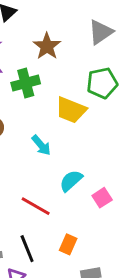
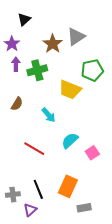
gray triangle: (101, 32) -> (76, 37), moved
red line: (36, 206) -> (34, 149), moved
orange rectangle: (68, 244) -> (68, 186), size x1.5

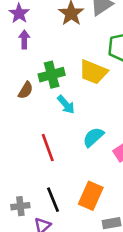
green cross: (37, 70) -> (52, 75), moved
red line: (34, 149) -> (48, 148), turned 40

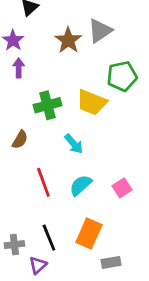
brown semicircle: (26, 90) -> (20, 140), moved
cyan arrow: (66, 105) -> (74, 144), moved
cyan semicircle: (93, 137) -> (81, 185), moved

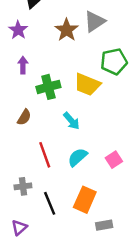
purple arrow: (19, 68) -> (23, 65), moved
gray cross: (14, 245) -> (23, 186), moved
purple triangle: (38, 265) -> (19, 228), moved

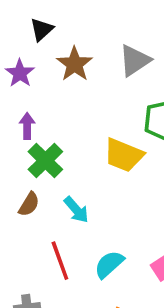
brown star: (67, 30) -> (74, 64), moved
green cross: (48, 87) -> (45, 161), moved, turned -30
cyan arrow: (71, 121) -> (76, 210), moved

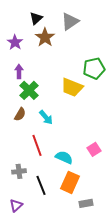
black triangle: (42, 29) -> (36, 18), moved
gray triangle: (135, 60) -> (70, 21), moved
cyan semicircle: (109, 264) -> (64, 157), moved, turned 66

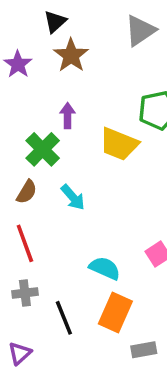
gray triangle: (70, 21) -> (140, 31), moved
purple arrow: (19, 71) -> (68, 116), moved
red line: (37, 145) -> (25, 243), moved

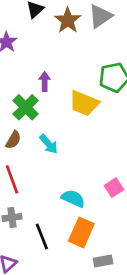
brown star: (71, 55) -> (68, 20), moved

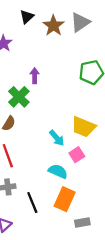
yellow trapezoid: (84, 103) -> (83, 127), moved
cyan arrow: (49, 144) -> (57, 138), moved
pink square: (114, 188) -> (77, 155), moved

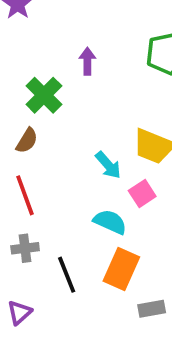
purple arrow: (35, 76) -> (87, 61), moved

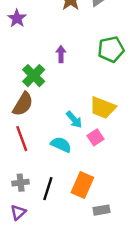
brown semicircle: (27, 141) -> (23, 104), size x1.5
cyan semicircle: (110, 222) -> (61, 145), moved
gray cross: (25, 248) -> (21, 183), moved
black line: (67, 275) -> (48, 189), turned 40

